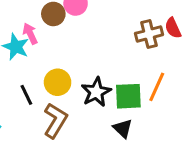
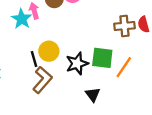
black line: (26, 95) -> (34, 59), moved
green square: (128, 96) -> (102, 58), moved

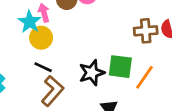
yellow circle: (49, 51) -> (41, 38), moved
black line: (34, 59) -> (43, 67), turned -49

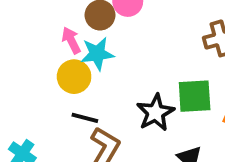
cyan star: (30, 22) -> (97, 54), moved, turned -30

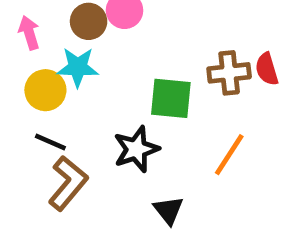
pink arrow: (71, 40) -> (29, 33), moved
green square: (195, 96) -> (171, 98), moved

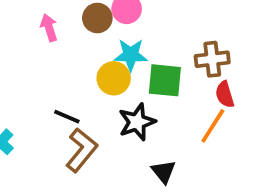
cyan star: (78, 67) -> (131, 55), moved
red semicircle: (267, 69) -> (225, 94), moved
yellow circle: (45, 90) -> (114, 78), moved

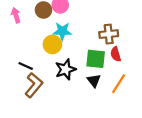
green square: (165, 80) -> (96, 59), moved
orange line: (213, 126) -> (119, 84), moved
black triangle: (164, 172) -> (94, 81), moved

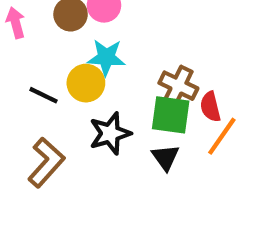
brown cross: (109, 34) -> (178, 86), moved, turned 30
black line: (26, 66) -> (43, 95), moved
orange line: (119, 84) -> (222, 136), moved

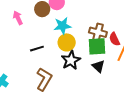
yellow circle: (86, 83) -> (67, 42), moved
black line: (43, 95) -> (37, 49), turned -32

